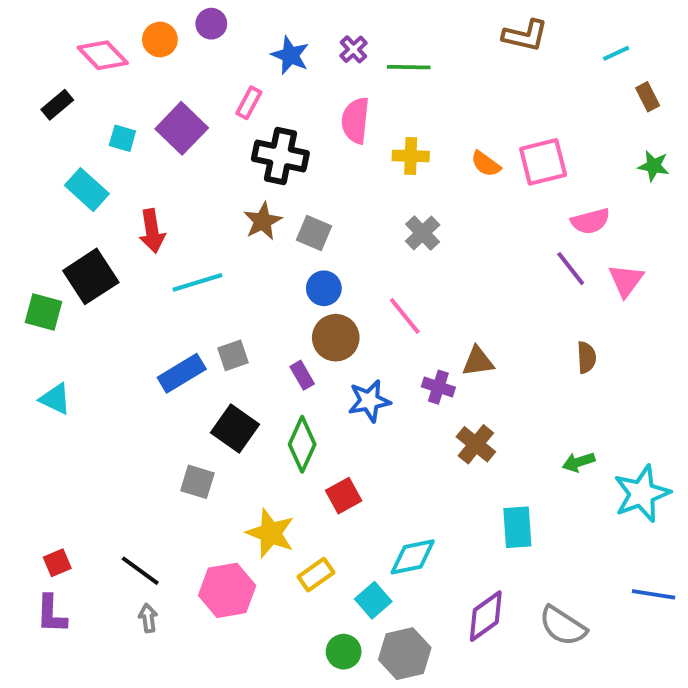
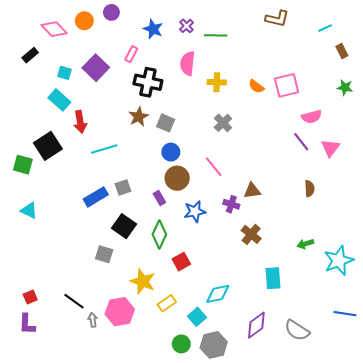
cyan rectangle: (87, 190) -> (59, 100), moved
gray arrow: (148, 618) -> (93, 320), moved

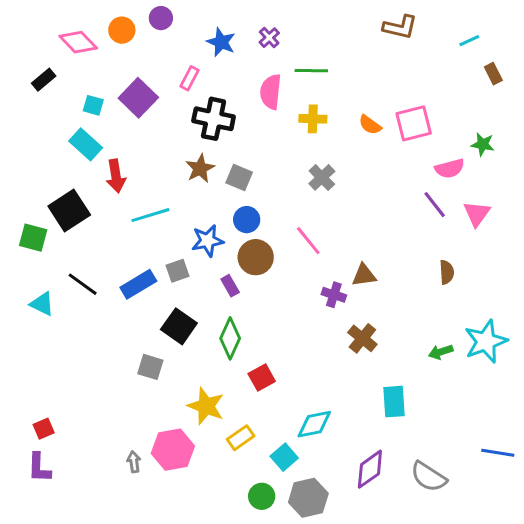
green line: (216, 35) -> (311, 71), moved
green star: (345, 87) -> (483, 144), moved
blue star: (195, 212) -> (208, 241), moved
cyan star: (339, 261) -> (486, 341), moved
black line: (74, 301) -> (83, 284), moved

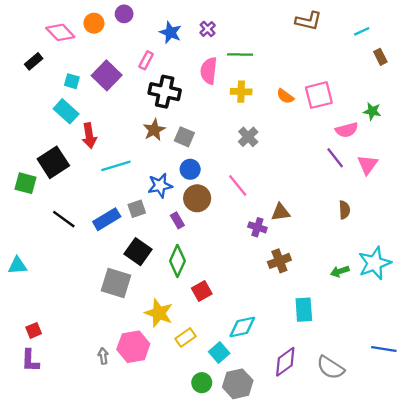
cyan triangle: (42, 304) -> (17, 266), moved, turned -30
brown cross: (362, 338) -> (279, 261), turned 30
gray square: (150, 367) -> (116, 283), size x1.5

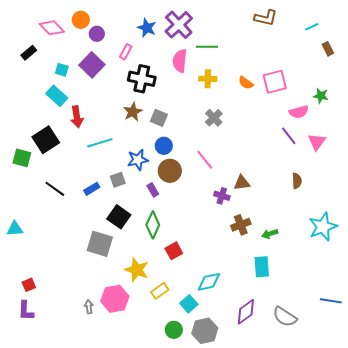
purple circle: (124, 14) -> (97, 34), moved
purple cross: (208, 29) -> (179, 25), size x2.0
blue rectangle: (107, 219) -> (92, 189), size x0.7
green arrow: (340, 271) -> (270, 234), moved

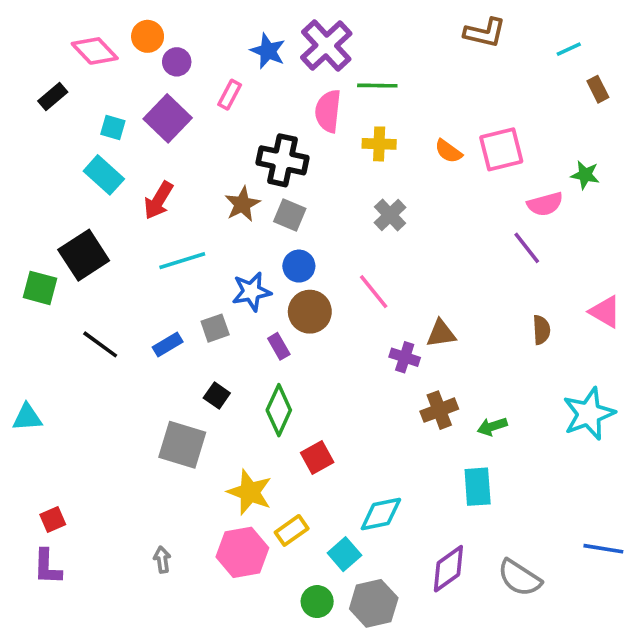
black cross: (142, 79) -> (282, 160), moved
red arrow: (77, 117) -> (158, 200), moved, turned 40
pink triangle: (317, 142) -> (605, 312), moved, turned -36
black square: (119, 217) -> (217, 396), size x0.6
pink hexagon: (115, 299) -> (242, 552), moved

